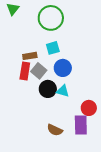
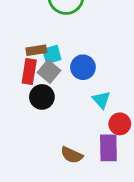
cyan square: (53, 48) -> (52, 55), moved
black circle: (48, 89) -> (42, 97), moved
cyan triangle: (63, 91) -> (101, 100), moved, turned 32

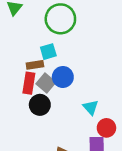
cyan square: (52, 55) -> (48, 52), moved
blue circle: (83, 67) -> (63, 77), moved

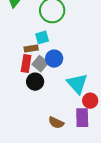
cyan triangle: (91, 107) -> (77, 84), size x1.6

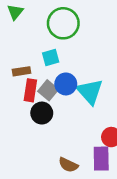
brown rectangle: (31, 48) -> (22, 71), moved
cyan triangle: (77, 84) -> (90, 92), moved

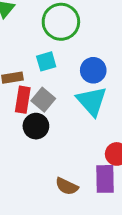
blue circle: (66, 84) -> (93, 70), moved

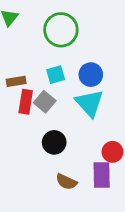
cyan square: (46, 61) -> (56, 75), moved
black circle: (36, 126) -> (54, 142), moved

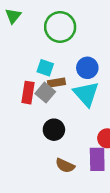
cyan square: (56, 75) -> (45, 68), moved, turned 35
brown rectangle: (16, 81) -> (56, 83), moved

